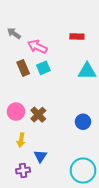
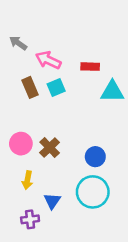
red rectangle: (77, 36) -> (90, 67), moved
blue circle: (83, 122) -> (95, 157), moved
cyan circle: (83, 170) -> (93, 192), moved

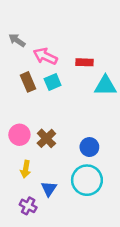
purple cross: (30, 219) -> (28, 206), turned 35

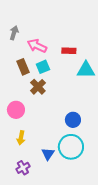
gray arrow: (17, 40) -> (14, 33), turned 72
brown cross: (46, 138) -> (38, 87), moved
blue triangle: (49, 189) -> (48, 154), moved
purple cross: (28, 206) -> (23, 168), turned 32

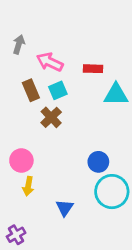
pink circle: (16, 110) -> (21, 161), moved
cyan circle: (71, 147) -> (112, 192), moved
purple cross: (23, 168) -> (16, 235), moved

